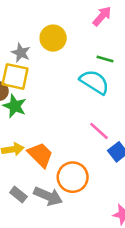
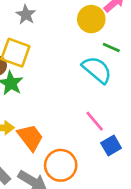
yellow circle: (53, 38) -> (91, 19), moved
gray star: (21, 53) -> (26, 15), moved

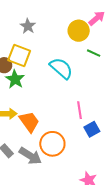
cyan semicircle: (97, 70) -> (61, 68), moved
pink line: (95, 121) -> (80, 110), turned 30

